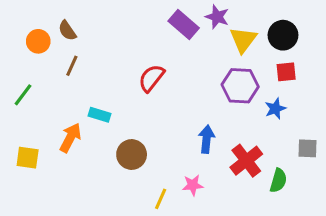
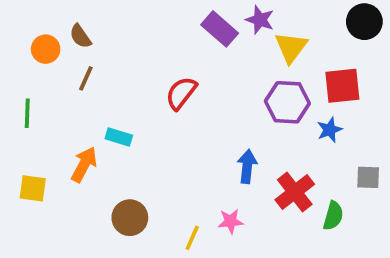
black circle: (283, 35) -> (364, 22), moved
red square: (286, 72) -> (342, 86), size x1.5
green line: (23, 95) -> (27, 113), turned -35
brown circle: (132, 155) -> (130, 218), moved

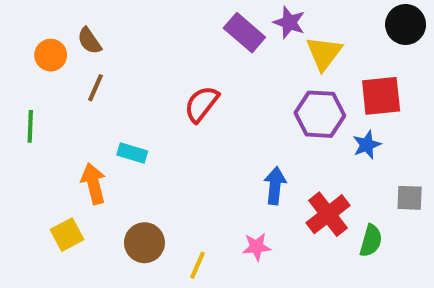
orange arrow: (84, 165) -> (93, 184), turned -42
yellow square: (33, 188) -> (67, 235), moved, turned -36
yellow line: (192, 238) -> (198, 265), moved

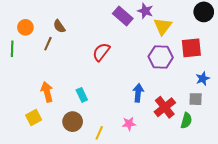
brown semicircle: (89, 41) -> (59, 26), moved
green line: (30, 126) -> (12, 49), moved
blue star: (367, 145) -> (203, 79), moved
cyan rectangle: (132, 153) -> (82, 95), moved, turned 48
gray square: (410, 198) -> (196, 99), moved

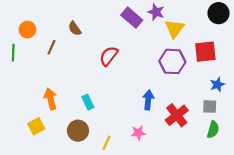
brown semicircle: (59, 26) -> (75, 29), moved
green semicircle: (186, 121) -> (213, 130), moved

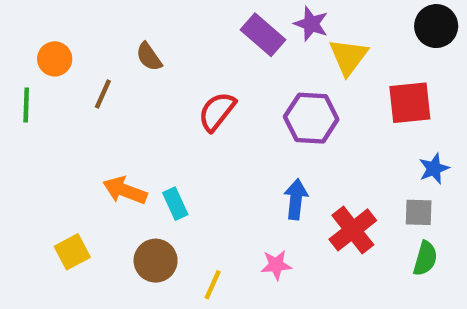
purple hexagon: (172, 61) -> (311, 118), moved
orange arrow: (50, 99) -> (125, 190), moved, turned -55

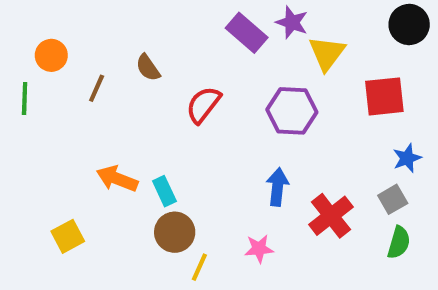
brown semicircle: (149, 57) -> (148, 68), moved
gray square: (419, 212) -> (393, 199), turned -32
brown circle: (156, 261) -> (175, 232), moved

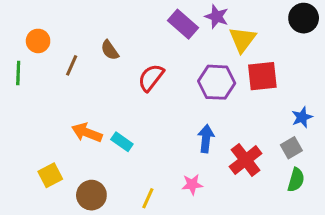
red square: (384, 96) -> (262, 76), moved
cyan rectangle: (164, 191) -> (122, 142), turned -30
brown circle: (175, 232) -> (91, 195), moved

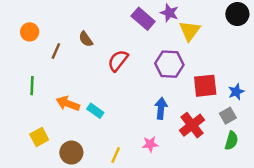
green line: (18, 73) -> (32, 86), moved
red square: (262, 76) -> (205, 86), moved

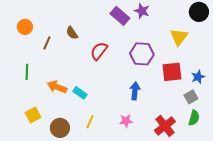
yellow triangle: (190, 31) -> (179, 37), moved
red cross: (192, 125) -> (165, 126), moved
yellow line: (116, 155) -> (90, 122), moved

